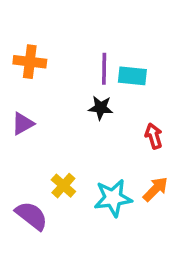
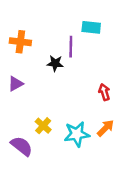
cyan rectangle: (132, 76) -> (91, 27), moved
black star: (101, 108) -> (55, 63), moved

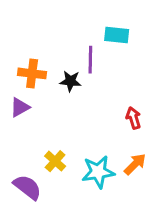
orange cross: (20, 42) -> (32, 73), moved

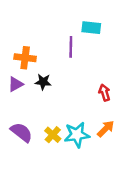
black star: (70, 81) -> (43, 82), moved
yellow cross: (55, 161) -> (53, 135), moved
purple semicircle: (27, 187) -> (21, 132), moved

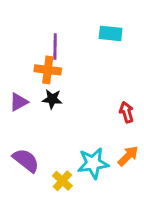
purple line: (71, 47) -> (55, 47), moved
orange cross: (25, 58) -> (48, 70), moved
yellow cross: (53, 135) -> (62, 181), moved

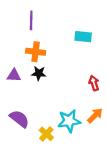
cyan rectangle: (111, 33) -> (83, 37), moved
purple line: (55, 47) -> (31, 20), moved
purple triangle: (19, 102) -> (14, 76), turned 32

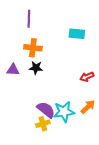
red arrow: (94, 83) -> (87, 77), turned -96
purple semicircle: (19, 119) -> (46, 110), moved
yellow cross: (46, 134) -> (43, 124), turned 32

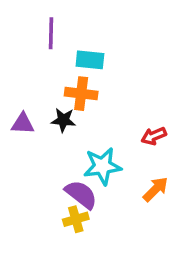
cyan rectangle: (77, 34) -> (90, 60), moved
orange cross: (33, 48) -> (81, 94), moved
cyan star: (64, 112) -> (102, 166), moved

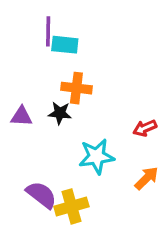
cyan rectangle: (90, 60) -> (65, 45), moved
purple semicircle: (81, 194) -> (41, 195), moved
yellow cross: (76, 219) -> (71, 206), size x1.4

